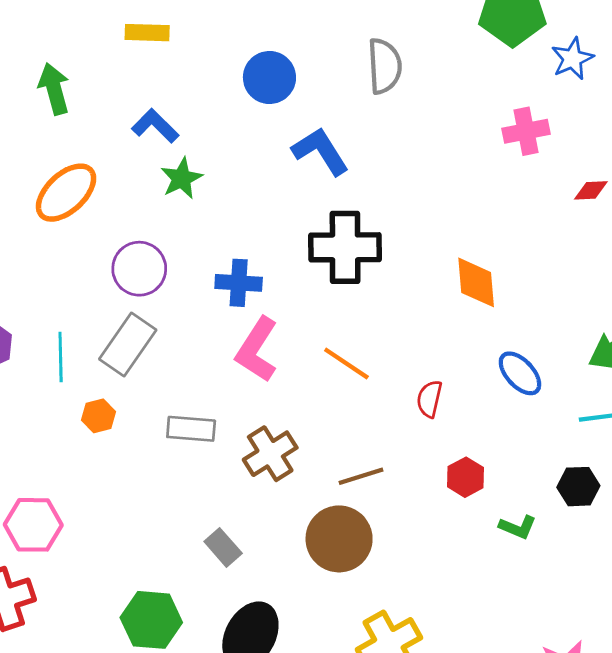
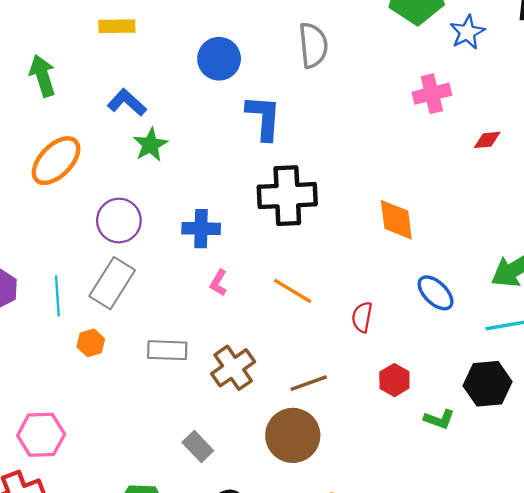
blue L-shape: (320, 151) -> (264, 117), turned 39
pink L-shape: (257, 350) -> (218, 283), size x0.5
black hexagon: (578, 487) -> (488, 384), size x1.4

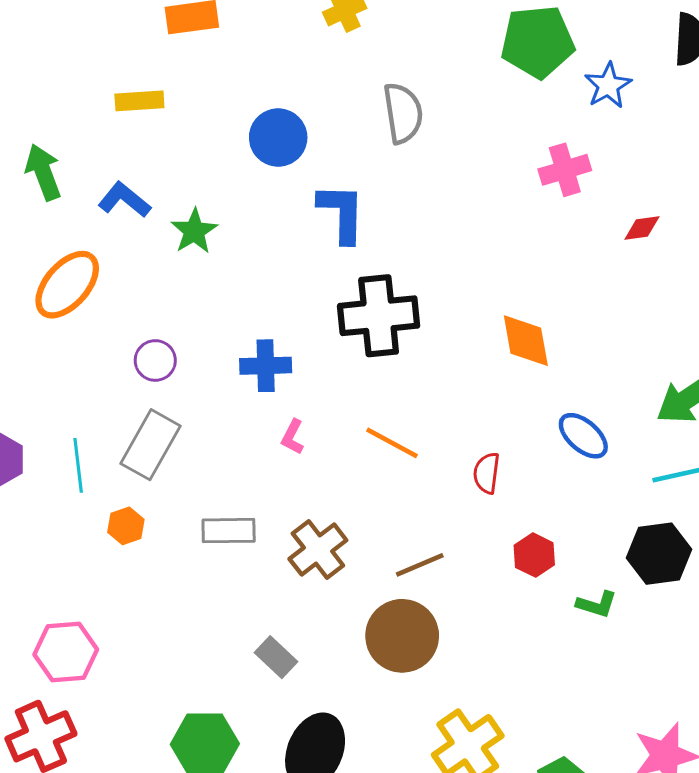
blue L-shape: (127, 103) -> (124, 200), moved
green star: (150, 145) -> (194, 231), moved
purple circle: (119, 221) -> (155, 360), size x0.7

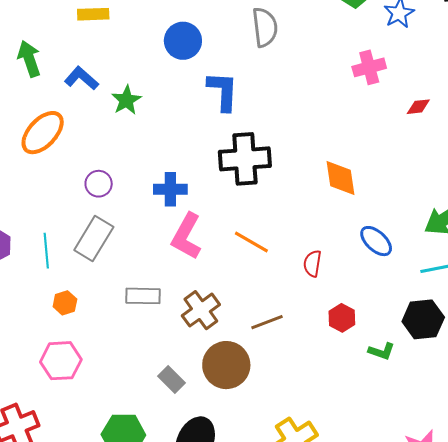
pink L-shape: (293, 437) -> (187, 236), size x2.0
orange hexagon: (126, 526) -> (65, 303), moved
brown circle: (402, 636) -> (226, 365), moved
pink hexagon: (66, 652) -> (61, 361), moved

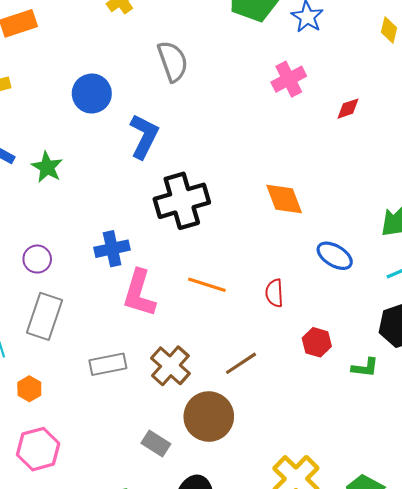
blue L-shape: (223, 91) -> (144, 136), turned 36

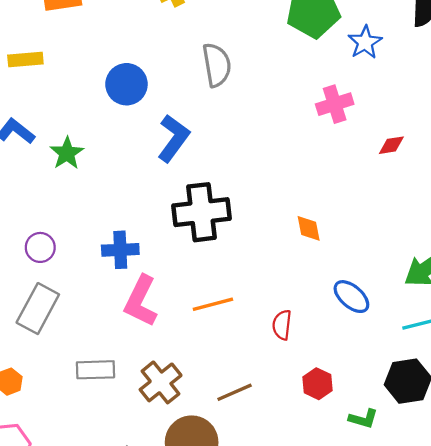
orange diamond: (284, 199) -> (309, 228), size x0.7
orange line: (207, 285) -> (213, 304), turned -42

